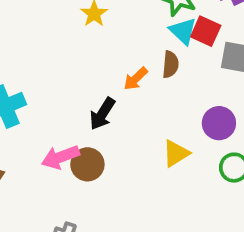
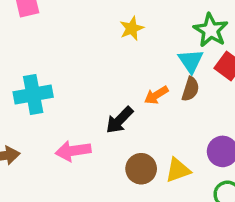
cyan triangle: (183, 31) -> (191, 61), moved
brown circle: (87, 164) -> (141, 169), moved

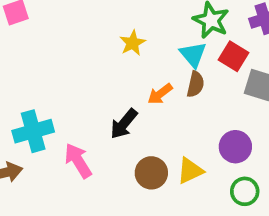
yellow star: (132, 28) -> (133, 43), moved
cyan cross: (33, 94) -> (33, 131), moved
pink arrow: (73, 151) -> (78, 161), turned 72

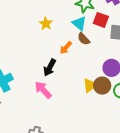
brown semicircle: (195, 84) -> (84, 39), turned 136
pink arrow: (78, 161) -> (43, 90), moved
brown circle: (151, 173) -> (102, 86), moved

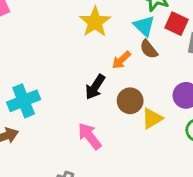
yellow star: (46, 24) -> (95, 22), size x1.5
brown circle: (102, 86) -> (130, 101), moved
pink arrow: (43, 90) -> (90, 136), moved

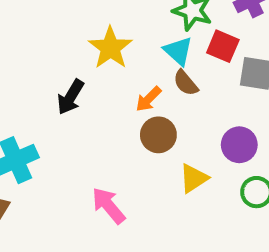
black arrow: (95, 87) -> (71, 97), moved
brown circle: (130, 101) -> (158, 135), moved

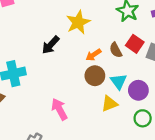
red square: (223, 46) -> (135, 44), moved
cyan triangle: (178, 51) -> (119, 81), moved

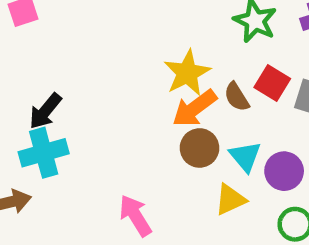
yellow star: (78, 22) -> (187, 73), moved
black arrow: (51, 45) -> (45, 111), moved
orange arrow: (93, 55) -> (195, 108), size x1.5

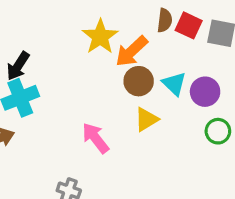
yellow star: (187, 73) -> (100, 37), moved
brown semicircle: (237, 97) -> (165, 20), moved, turned -135
yellow triangle: (230, 200) -> (146, 119), moved

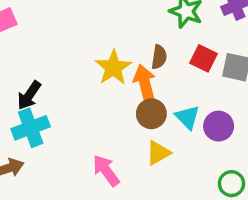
brown semicircle: (165, 20) -> (159, 57), moved
orange arrow: (131, 51) -> (145, 83), turned 117
green circle: (218, 131) -> (231, 184), moved

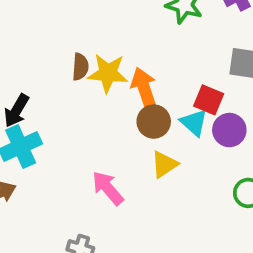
brown semicircle: (159, 57) -> (80, 67), moved
red square: (204, 58) -> (209, 100), moved
yellow star: (113, 68) -> (108, 73), turned -30

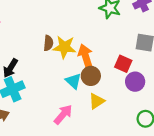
cyan triangle: (194, 123) -> (73, 81), moved
pink arrow: (108, 188) -> (63, 114), turned 80

